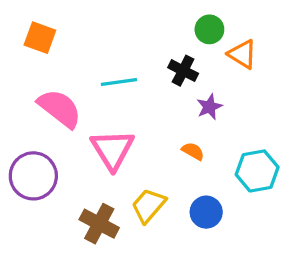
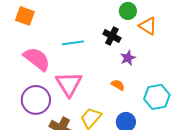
purple circle: (33, 176) -> (36, 100), moved

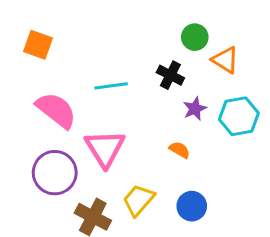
cyan hexagon: (157, 97) -> (239, 116), moved

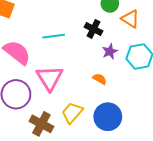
blue circle: (192, 206) -> (108, 117), size x1.4

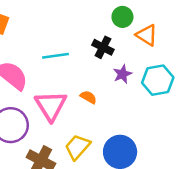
orange semicircle: (100, 79) -> (88, 97), moved

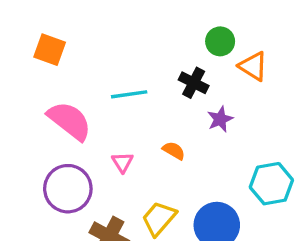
cyan hexagon: (158, 80) -> (271, 184), moved
pink triangle: (51, 106) -> (122, 162), size x0.5

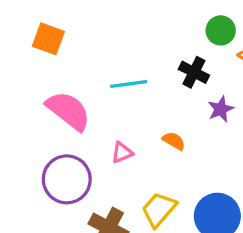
pink triangle: (122, 162) -> (122, 153), turned 40

